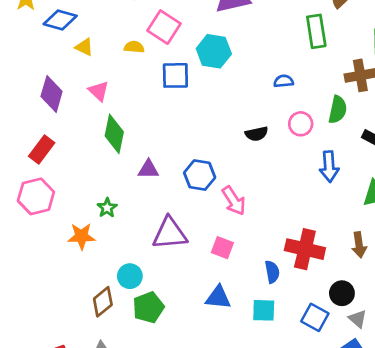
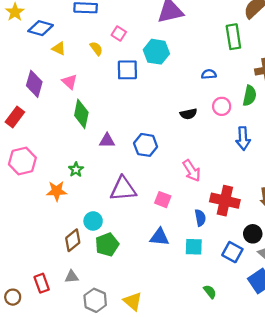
pink square: (164, 27) -> (119, 33), size x0.6
yellow semicircle: (134, 47) -> (96, 48), turned 48
red rectangle: (42, 149) -> (15, 117), moved
pink arrow: (234, 201) -> (192, 171), moved

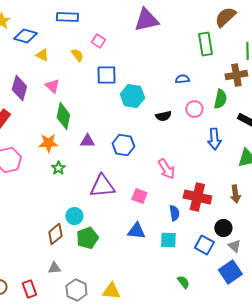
cyan hexagon: (156, 52) -> (132, 96), moved
orange star: (57, 191) -> (48, 143), moved
red rectangle: (42, 283) -> (29, 289), moved
yellow triangle: (133, 301) -> (111, 291), turned -36

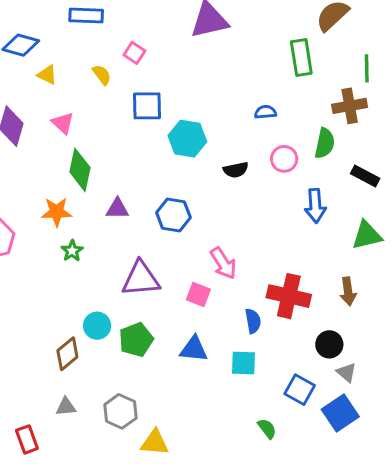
pink arrow: (166, 169) -> (223, 263), moved
green pentagon: (87, 238) -> (136, 340), moved
blue square: (204, 245) -> (300, 390), moved
gray hexagon: (76, 290) -> (120, 411), moved

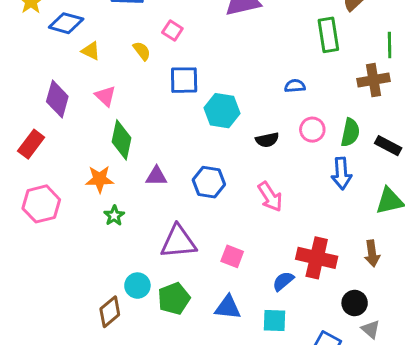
green semicircle: (325, 143) -> (350, 133), moved
pink arrow: (223, 263) -> (270, 197), moved
blue semicircle: (253, 321) -> (283, 281), turned -120

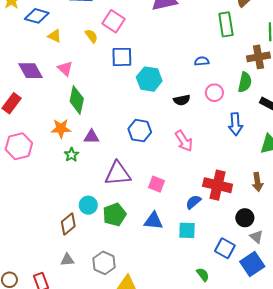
pink square: (172, 31) -> (113, 21), size x1.5
purple diamond: (57, 99) -> (30, 71), turned -45
green semicircle: (350, 133) -> (245, 82), moved
purple triangle: (156, 176) -> (91, 137), moved

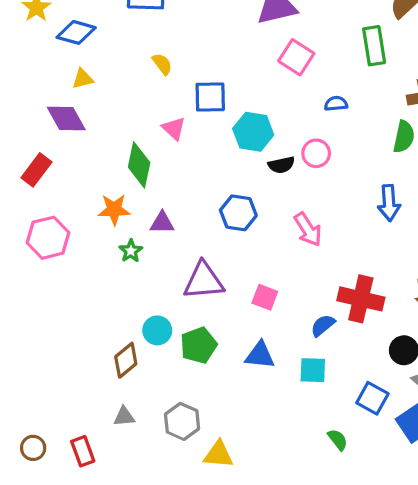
pink square: (113, 21) -> (296, 57), moved
yellow triangle: (55, 36) -> (83, 79), moved, turned -40
pink triangle: (65, 69) -> (174, 128), moved
pink circle: (214, 93) -> (316, 153), moved
black semicircle: (182, 100) -> (281, 165), moved

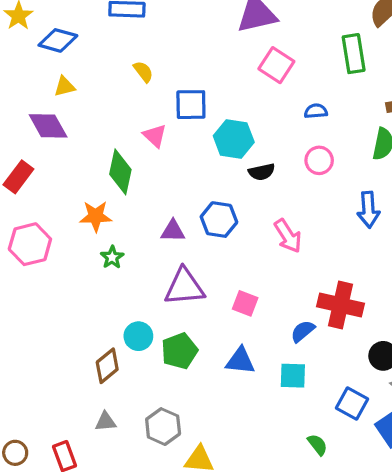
pink circle: (316, 153) -> (319, 160), moved
purple triangle: (162, 223) -> (173, 231), moved

